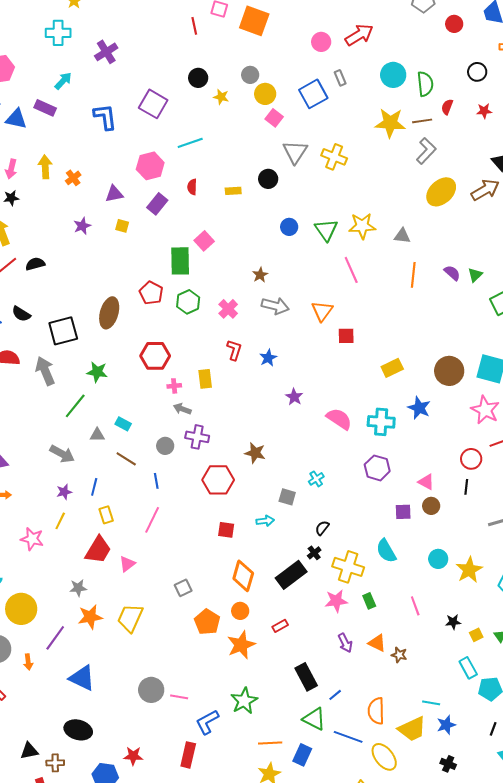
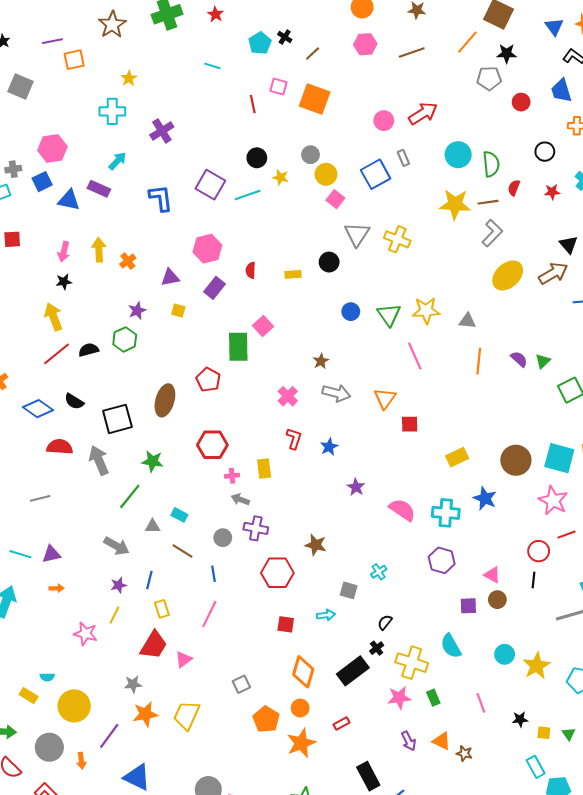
cyan line: (190, 143) -> (248, 195), moved
green hexagon: (188, 302) -> (125, 339), moved
yellow square: (476, 635) -> (544, 733), turned 32

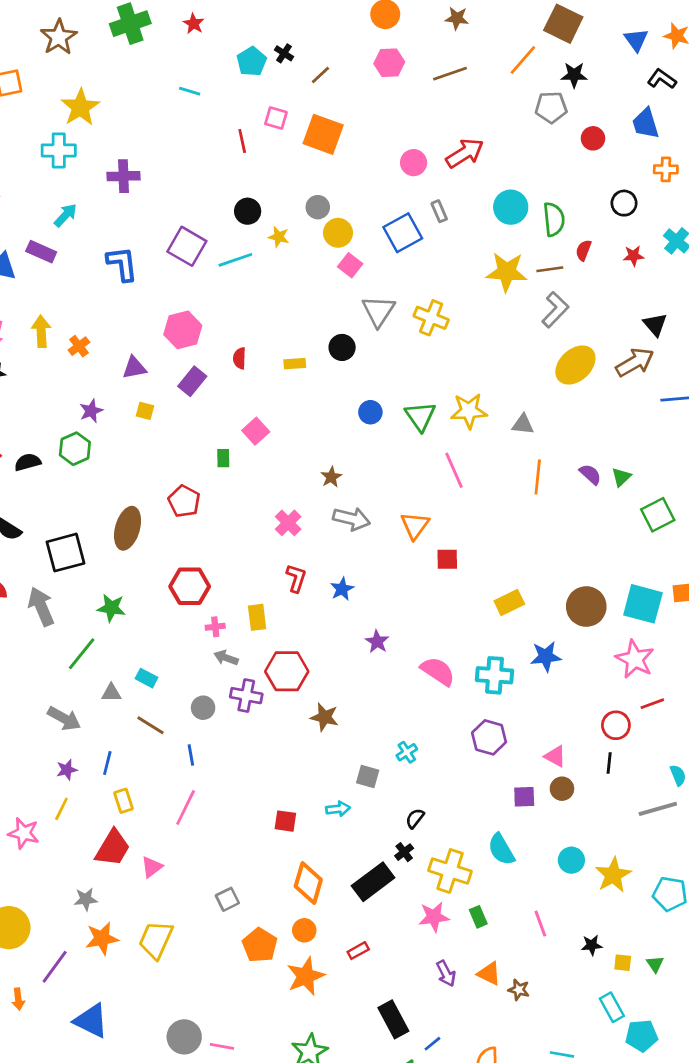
yellow star: (129, 78) -> (80, 107), size x1.8
purple cross: (162, 131) -> (123, 176), turned 30
green rectangle: (238, 347) -> (223, 458), size x0.5
blue star: (485, 498) -> (546, 656), turned -30
red hexagon: (277, 573) -> (287, 671), moved

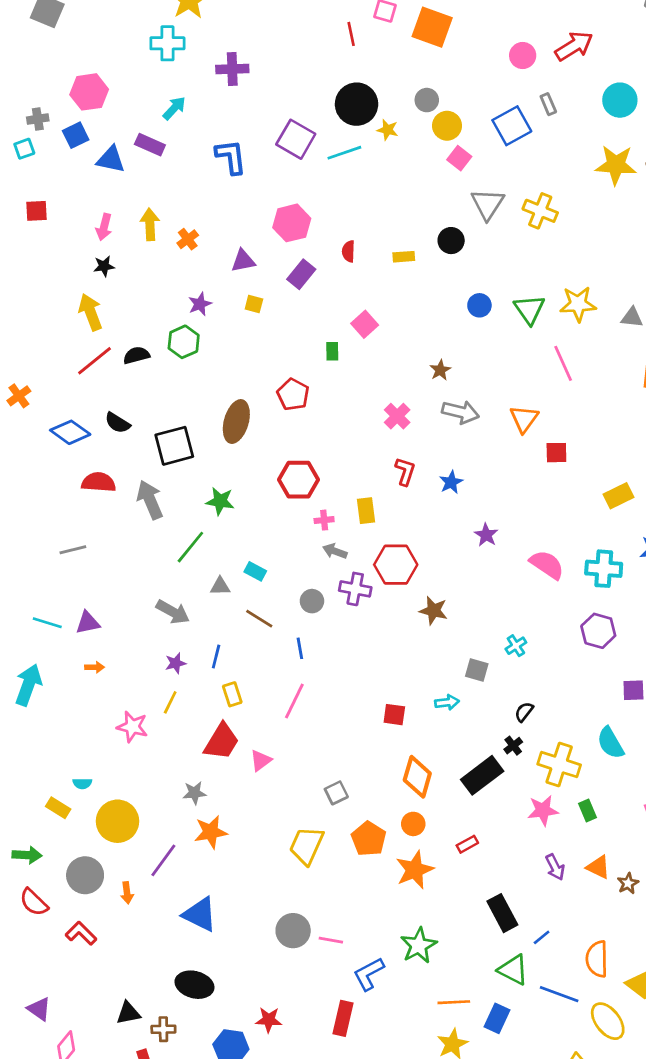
black circle: (248, 211) -> (357, 104), size x1.6
yellow trapezoid: (156, 940) -> (307, 846), moved
brown star: (519, 990) -> (628, 883), turned 30

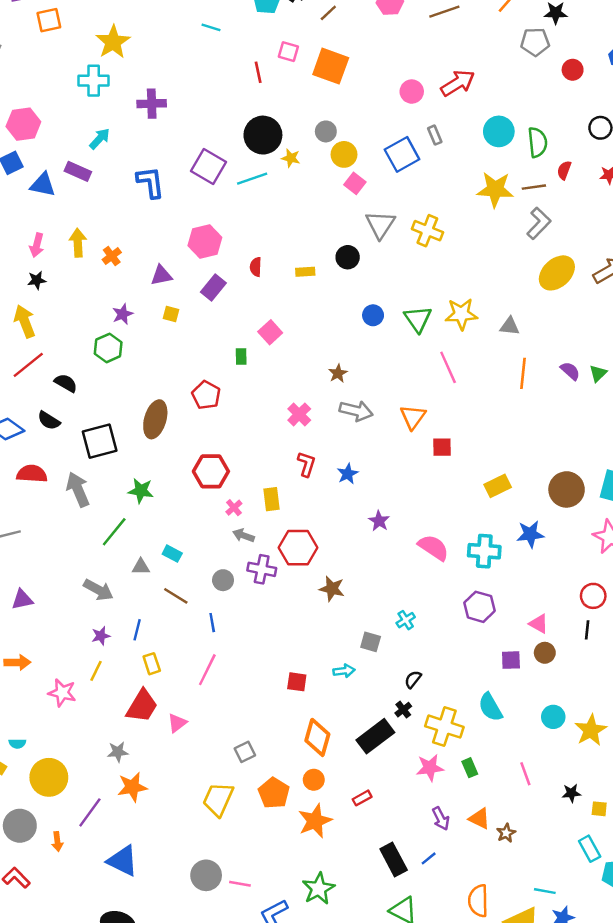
black semicircle: (136, 355) -> (66, 383), moved, turned 45
pink cross: (324, 520) -> (234, 508), turned -35
orange arrow: (95, 667) -> (17, 662), moved, size x1.5
blue line: (542, 937) -> (429, 858), moved

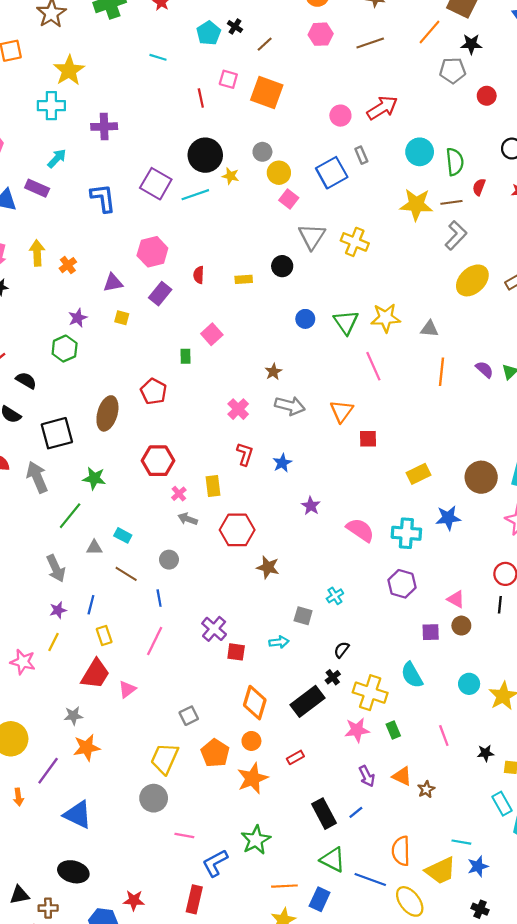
purple cross: (262, 569) -> (214, 629), moved, turned 30
gray arrow: (98, 590) -> (56, 568), turned 36
gray circle: (206, 875) -> (154, 798), moved

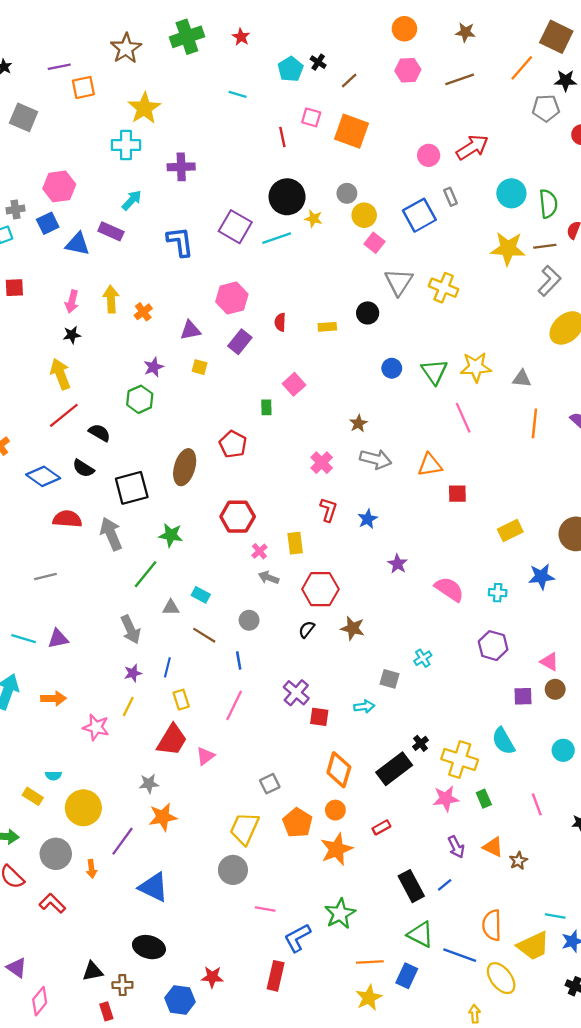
orange triangle: (342, 411) -> (430, 465), turned 45
cyan cross: (406, 533) -> (498, 593), size x0.6
black semicircle: (342, 650) -> (307, 629), moved

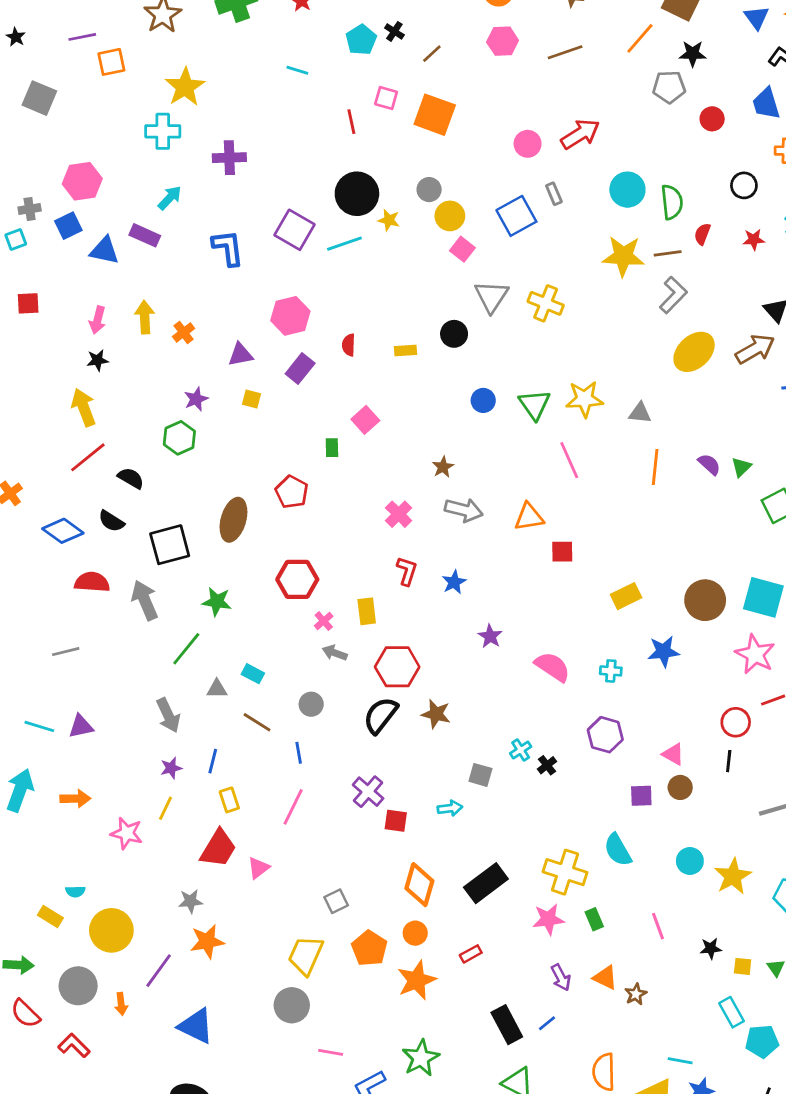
black semicircle: (307, 629) -> (381, 715), size x1.8
black cross: (421, 743) -> (547, 765), moved

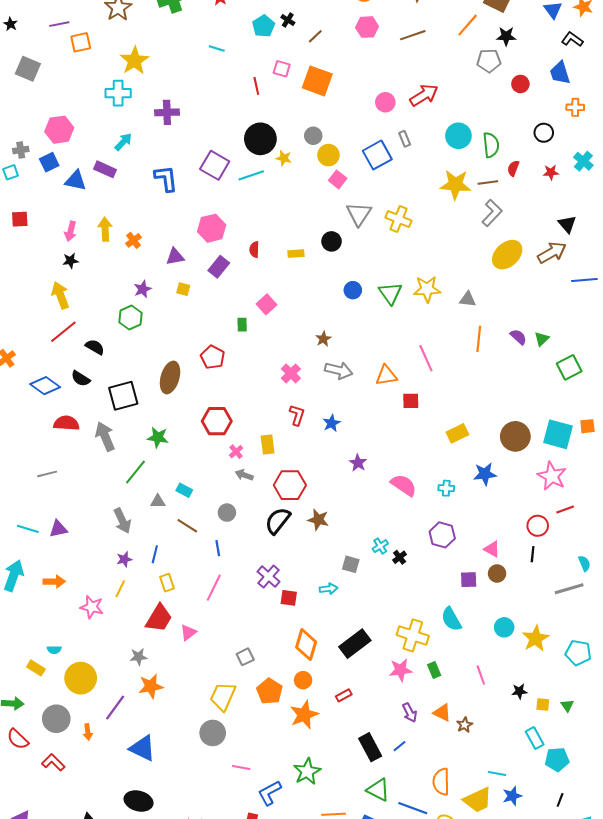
pink line: (569, 460) -> (426, 358), moved

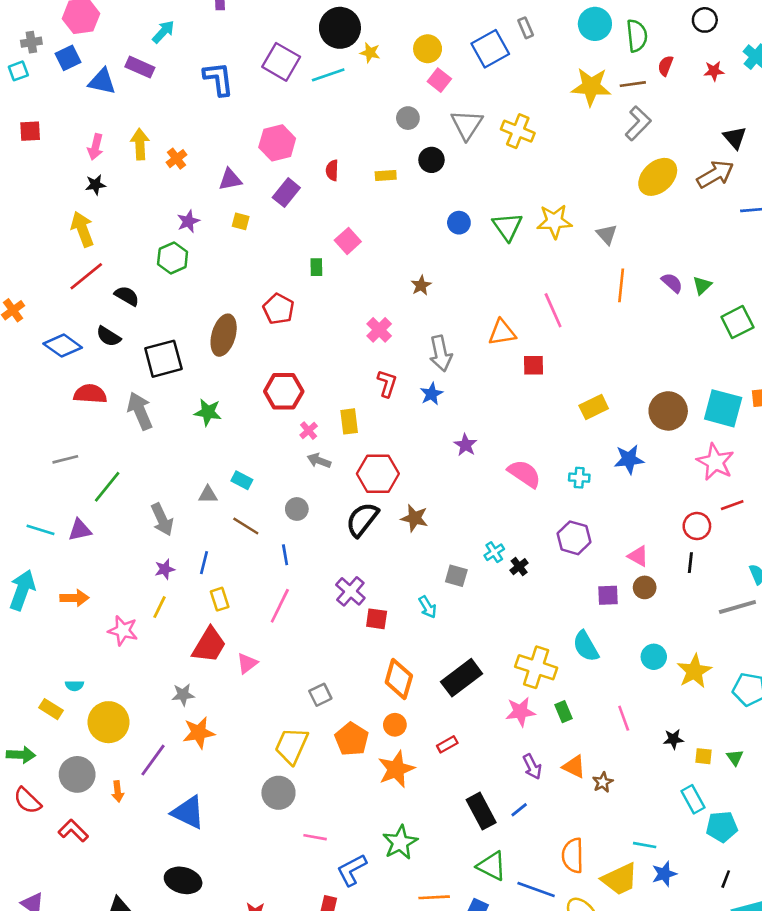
gray circle: (313, 136) -> (408, 118), moved
gray triangle: (468, 299) -> (607, 234), turned 42
gray arrow: (339, 370) -> (441, 353), moved, turned 64
green line: (135, 472) -> (107, 487), moved
cyan arrow: (328, 589) -> (428, 607), turned 66

